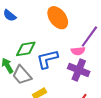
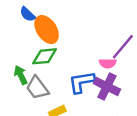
orange ellipse: (58, 18) -> (47, 30), moved
blue L-shape: (47, 59) -> (81, 82), moved

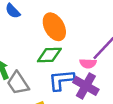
orange ellipse: (47, 30) -> (54, 27), moved
green diamond: (44, 56) -> (49, 55), moved

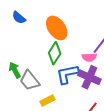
green diamond: (49, 55) -> (55, 53), turned -50

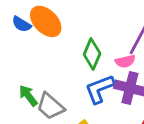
orange ellipse: (57, 28) -> (46, 21), moved
green diamond: (55, 53) -> (92, 54), moved

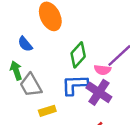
blue semicircle: (22, 24) -> (25, 44), moved

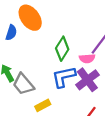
blue semicircle: (25, 44) -> (11, 33), moved, turned -112
purple cross: (99, 92) -> (87, 80), turned 30

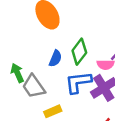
blue semicircle: (11, 33) -> (55, 58), moved

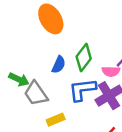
green arrow: (17, 73) -> (19, 79), turned 138

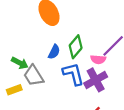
blue L-shape: (82, 90) -> (73, 74), turned 80
yellow rectangle: (56, 120) -> (14, 90), moved

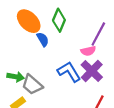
green diamond: (76, 47) -> (59, 20), moved
blue semicircle: (54, 52) -> (43, 39), moved, turned -40

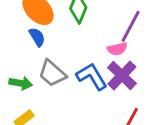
blue semicircle: (43, 39) -> (37, 37), moved
gray trapezoid: (32, 85) -> (52, 73), moved

